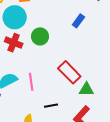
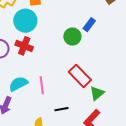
green circle: (40, 36) -> (72, 37), moved
green triangle: (86, 89) -> (97, 93), turned -42

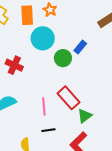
cyan circle: (25, 21) -> (43, 38), moved
pink line: (42, 85) -> (44, 106), moved

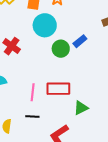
red rectangle: (68, 98) -> (58, 89), turned -60
green triangle: (85, 116) -> (81, 108), moved

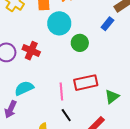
blue rectangle: (80, 41) -> (107, 24), moved
black line: (32, 116) -> (66, 115), turned 64

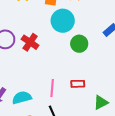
red rectangle: (86, 83) -> (78, 84), size x0.6
cyan semicircle: (24, 88) -> (22, 98), moved

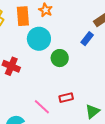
pink line: (52, 88) -> (42, 107), turned -42

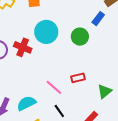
cyan circle: (39, 39) -> (46, 32), moved
green circle: (60, 58) -> (80, 37), moved

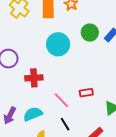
green circle: (80, 37) -> (90, 33), moved
red cross: (23, 47) -> (34, 78), moved, turned -30

